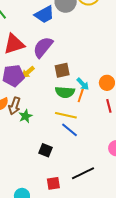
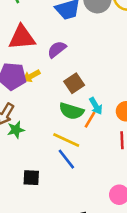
purple semicircle: (43, 47) -> (57, 49), size x0.7
brown square: (62, 70) -> (74, 83), turned -35
black square: (46, 150) -> (31, 178), turned -32

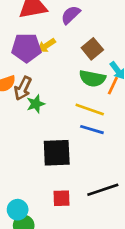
blue line: (66, 159) -> (92, 130), turned -30
black square: (31, 178) -> (57, 153), size x1.6

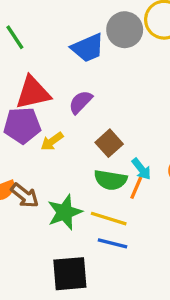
purple pentagon: (26, 48) -> (22, 125), moved
brown arrow: (23, 88) -> (25, 195), turned -75
green star: (36, 104) -> (65, 212), moved, size x1.5

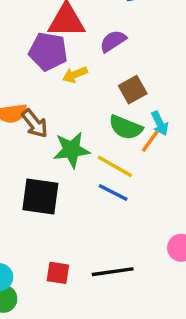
black square: (70, 274) -> (40, 197), moved

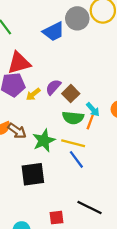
purple semicircle: (113, 41) -> (53, 87), moved
blue line: (113, 193) -> (76, 159), turned 42
black line: (113, 272) -> (90, 208), turned 50

